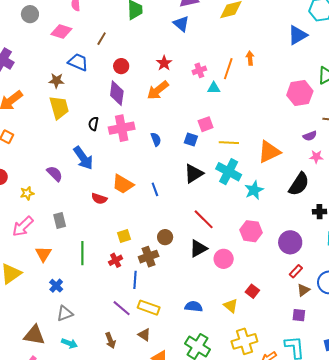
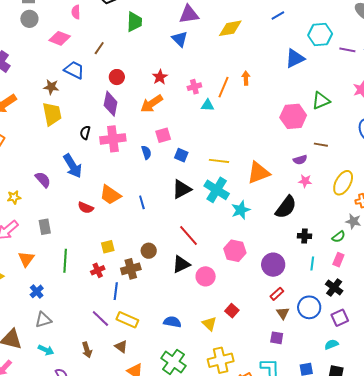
pink square: (206, 124) -> (163, 135), moved
brown triangle: (303, 290) -> (283, 313), turned -32

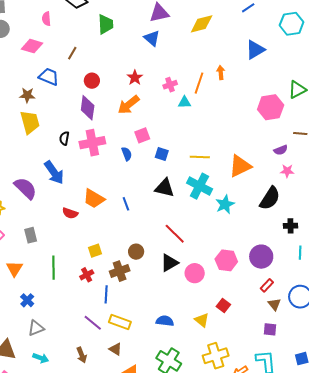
blue triangle: (295, 58) -> (255, 50), moved
purple semicircle: (43, 180) -> (26, 188), size x1.4
black triangle: (182, 189) -> (165, 188), turned 45
pink hexagon: (235, 251) -> (226, 260), moved

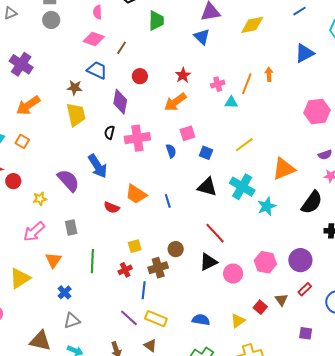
pink diamond: (32, 46) -> (94, 39), moved
purple diamond: (88, 108) -> (120, 102), moved
yellow line: (200, 157) -> (244, 145), moved, turned -42
brown triangle: (274, 304) -> (281, 300), moved
yellow triangle: (202, 320) -> (238, 321), turned 42

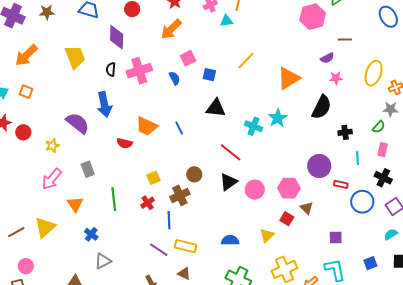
brown star: (75, 88) -> (47, 12), moved
blue arrow: (98, 166) -> (104, 105), turned 30
cyan cross: (242, 187) -> (253, 126), moved, size x0.7
pink hexagon: (265, 262) -> (289, 188), moved
red rectangle: (305, 289) -> (341, 184), moved, turned 64

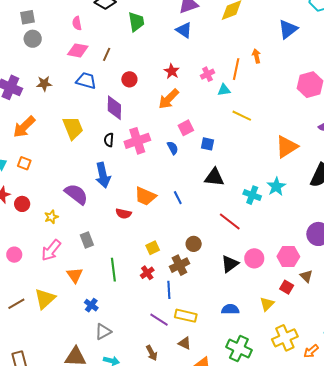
yellow line: (246, 61) -> (242, 116), moved, turned 72
black triangle: (229, 182) -> (230, 264), moved
pink circle: (26, 266) -> (14, 255), moved

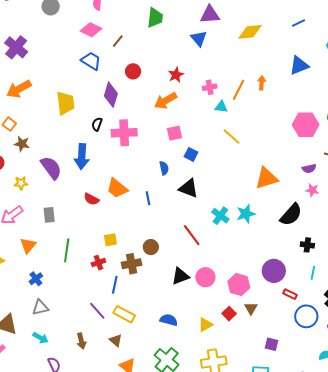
brown star: (44, 84) -> (22, 144), moved
blue semicircle: (173, 148) -> (164, 168), moved

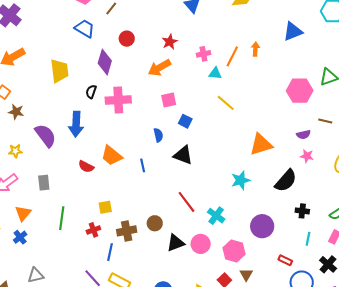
cyan cross: (220, 216) -> (216, 216), moved
brown circle: (151, 247) -> (155, 223), moved
purple circle: (274, 271) -> (262, 226), moved
blue cross: (36, 279) -> (20, 237), moved

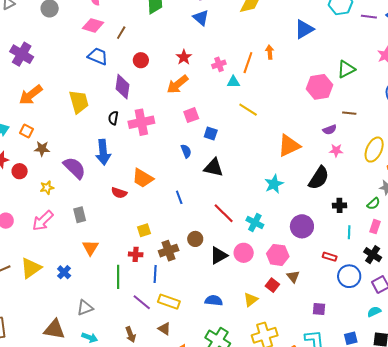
blue line: (143, 165) -> (179, 197), moved
orange triangle: (23, 213) -> (90, 248), moved
green line: (62, 218) -> (118, 277), moved
red cross: (93, 230) -> (136, 254), turned 32

